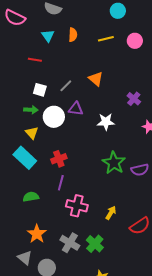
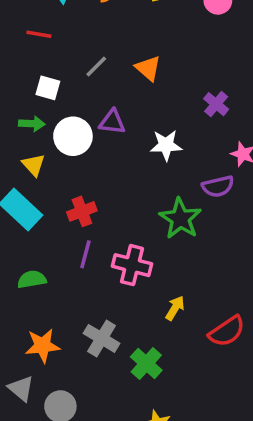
gray line: (66, 86) -> (96, 66), moved
purple semicircle: (140, 170) -> (218, 186), moved
pink cross: (77, 206) -> (132, 265), moved
orange star: (37, 234) -> (43, 346), turned 30
gray cross: (70, 243) -> (102, 338), moved

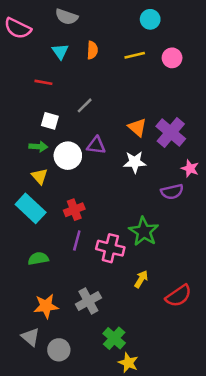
orange triangle: (148, 68) -> (137, 127), moved
purple cross: (216, 104) -> (171, 132), size x1.6
green star: (180, 219) -> (144, 232), moved
gray cross: (102, 338) -> (88, 301), turned 30
green cross: (146, 363) -> (114, 338), moved

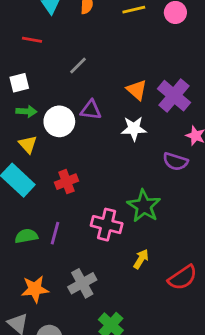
white square: (50, 121) -> (19, 83), moved, turned -30
purple semicircle: (172, 192) -> (175, 162), turned 30
purple line: (77, 241) -> (55, 233), moved

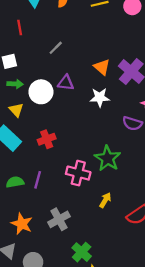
red line: (32, 40) -> (20, 28), turned 70
orange star: (35, 289) -> (22, 224), turned 30

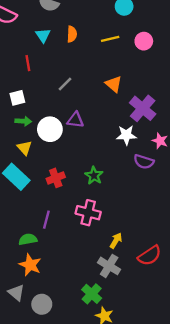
orange triangle: (102, 67) -> (114, 84), moved
white star: (100, 97) -> (126, 135), moved
green star: (108, 158) -> (94, 176), moved, size x0.7
green semicircle: (15, 182) -> (28, 239), moved
gray cross: (59, 219) -> (109, 266), moved, turned -30

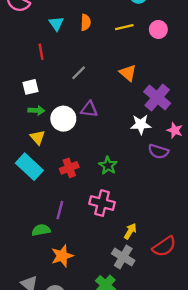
orange star: (30, 265) -> (62, 256), moved, turned 30

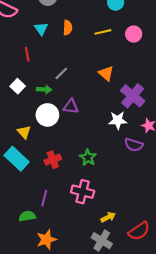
white square: (30, 87) -> (18, 86), turned -32
green arrow: (36, 110) -> (44, 89), moved
yellow arrow: (130, 231) -> (108, 217), turned 32

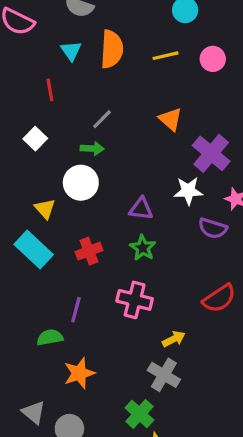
orange semicircle: (68, 28) -> (112, 49), size x1.6
green arrow: (44, 89) -> (92, 148), moved
purple triangle: (71, 106) -> (141, 209), moved
red semicircle: (139, 231) -> (219, 298), moved

